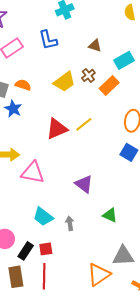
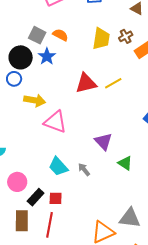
yellow trapezoid: (64, 82) -> (101, 39), turned -55
green triangle: (110, 215) -> (125, 163), moved
gray arrow: (70, 223) -> (84, 169), moved, turned -40

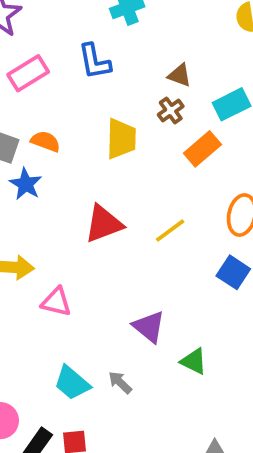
brown cross: (126, 36) -> (171, 111), moved
yellow line: (113, 83) -> (170, 231), moved
pink triangle: (55, 122) -> (56, 302), size x0.7

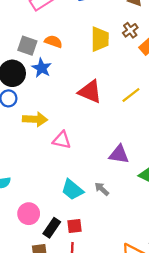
brown cross: (171, 111) -> (130, 30), moved
red triangle: (104, 224) -> (90, 92), turned 45
purple triangle: (149, 327) -> (119, 154), turned -30

